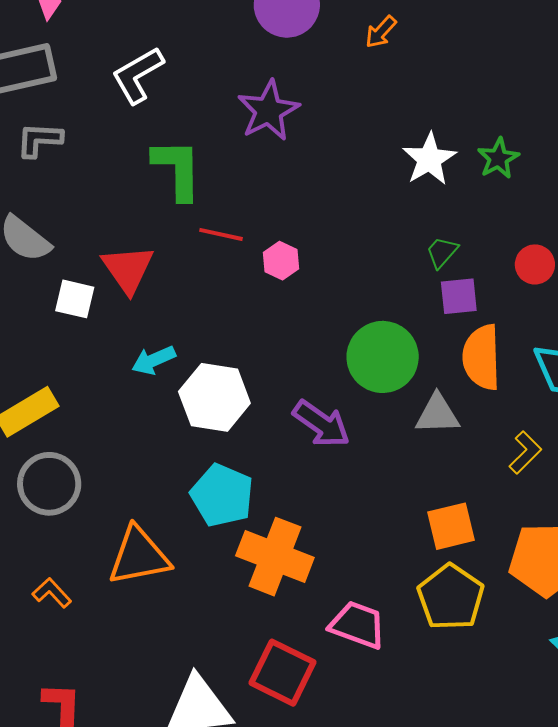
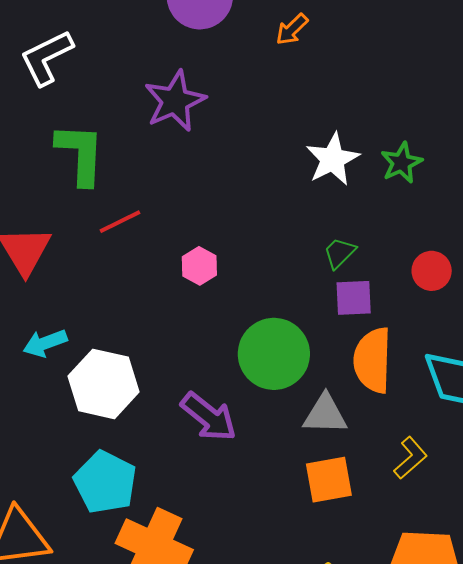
red line: (221, 234) -> (120, 222), turned -42
pink hexagon: (281, 261) -> (199, 266), moved
orange square: (451, 526) -> (329, 480), moved

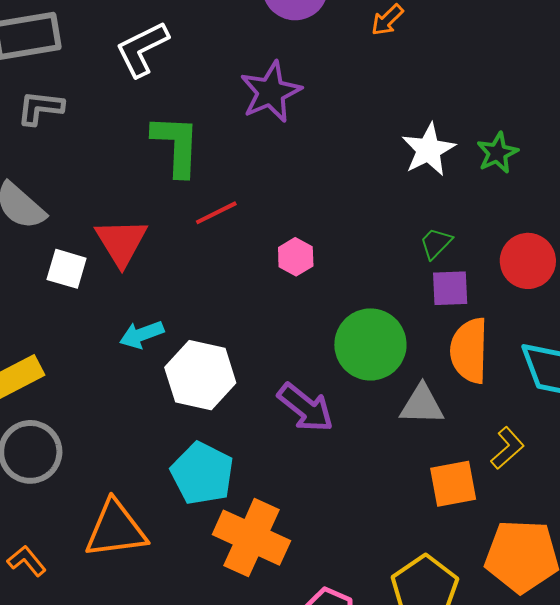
red circle: (432, 271) -> (528, 261), size x1.4
orange square: (329, 480) -> (453, 484), moved

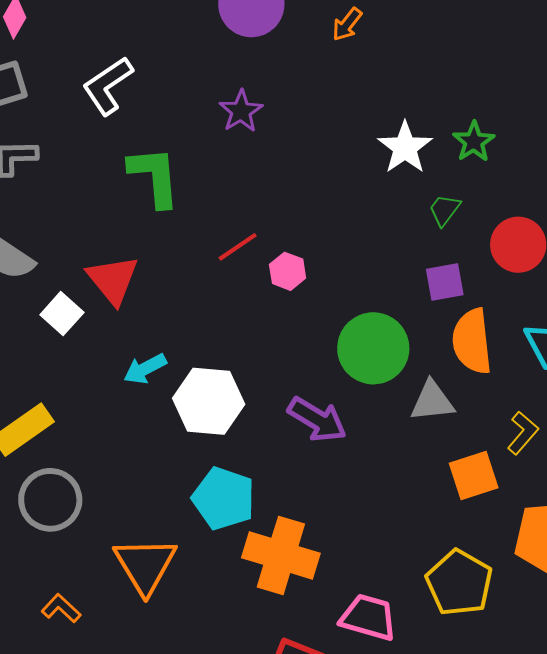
purple star: (271, 92) -> (241, 111), size x0.7
red line: (216, 213) -> (238, 247), moved
green trapezoid: (436, 243) -> (445, 210), moved
white square: (67, 269) -> (62, 314), turned 33
orange triangle: (116, 529) -> (145, 565), turned -46

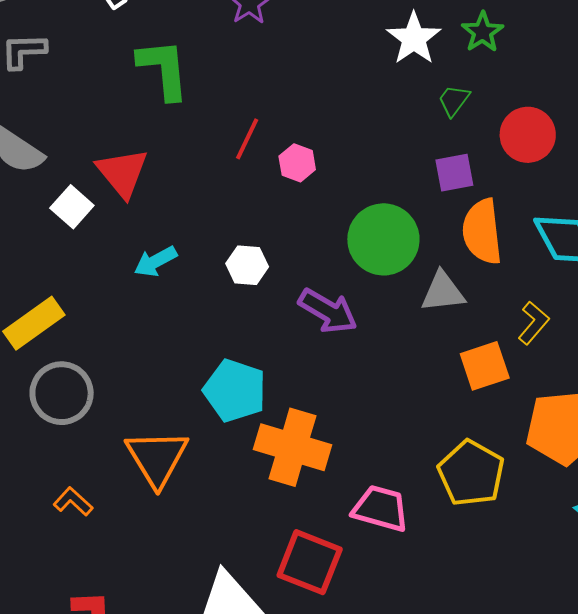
red line: (238, 247) -> (247, 139), turned -30
white hexagon: (209, 401) -> (247, 265), moved, size x0.6

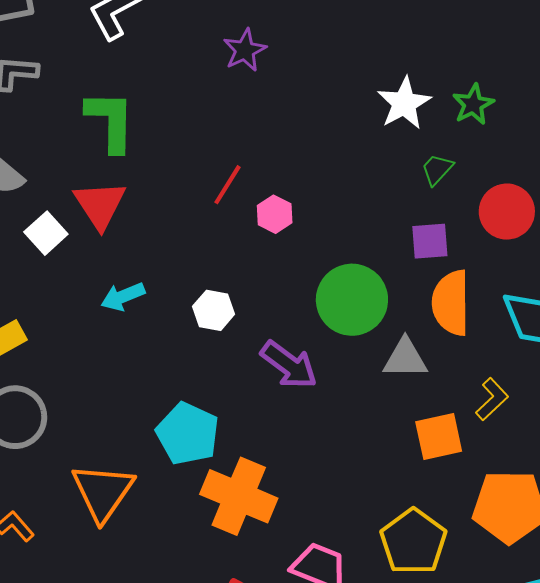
green L-shape: (163, 69) -> (110, 121), moved

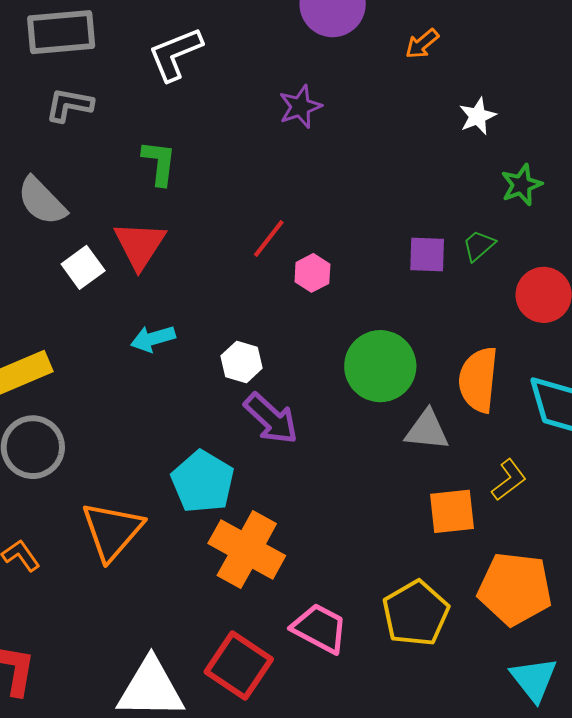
white star: (404, 103) -> (478, 116), moved, size x0.7
green L-shape: (110, 121) -> (159, 163), size x0.7
purple square: (430, 241) -> (427, 254), moved
purple arrow: (289, 365) -> (271, 419), moved

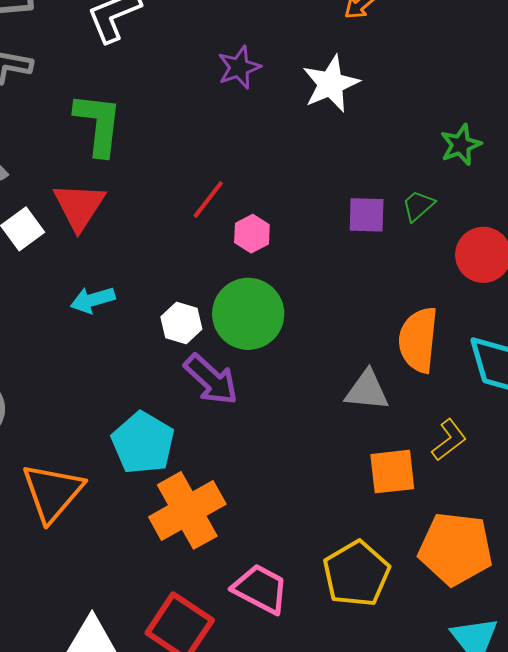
white star: (478, 116) -> (331, 84), moved, size x1.5
green L-shape: (159, 163) -> (98, 124), size x1.4
green circle: (380, 366) -> (248, 314), moved
orange cross: (247, 550) -> (187, 510), turned 32

